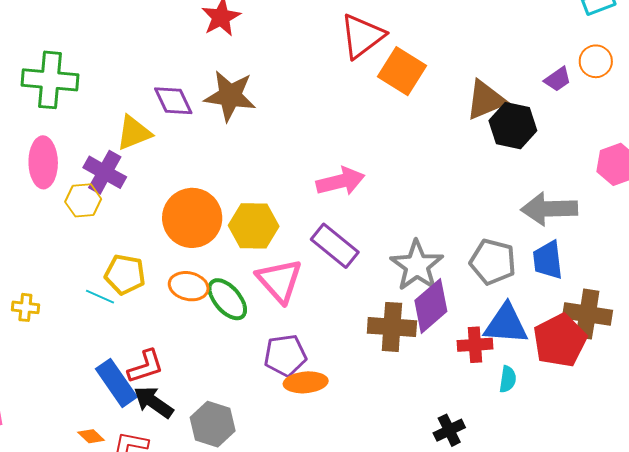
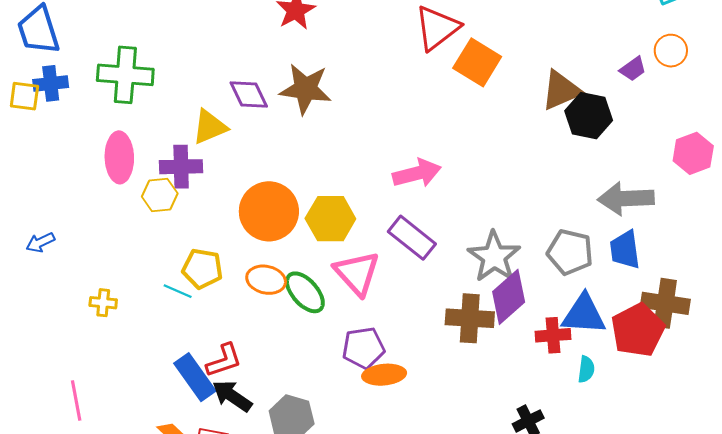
purple cross: (105, 172) -> (181, 167), turned -30

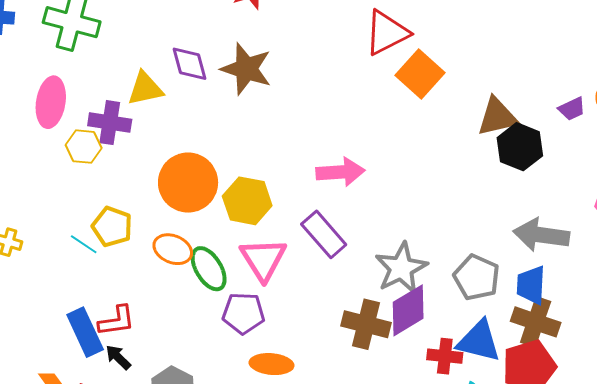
brown cross: (665, 303) -> (536, 322), moved
purple pentagon: (363, 348) -> (243, 313), moved
black arrow: (232, 396) -> (118, 357), size x0.7

